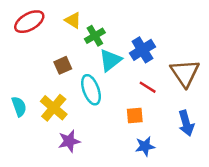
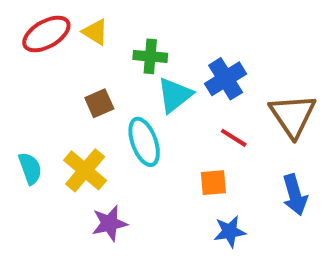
yellow triangle: (73, 20) -> (95, 32), moved
green cross: (95, 36) -> (150, 56), turned 36

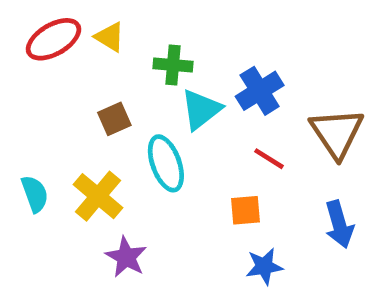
purple star: (110, 223) -> (126, 257), turned -30

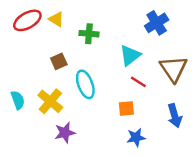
blue cross: (260, 91) -> (157, 23), moved
cyan triangle: (201, 110) -> (130, 55), moved
purple star: (126, 257) -> (65, 133), turned 30

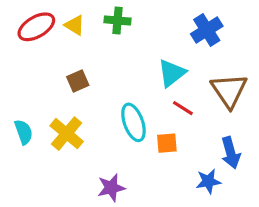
green cross: (89, 34) -> (118, 20), moved
cyan ellipse: (85, 84) -> (133, 122), moved
purple star: (65, 133) -> (111, 188), moved
blue star: (136, 137) -> (208, 181), moved

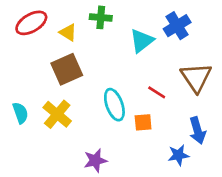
yellow triangle: (75, 25) -> (68, 32), moved
cyan triangle: (172, 73) -> (142, 41), moved
brown square: (78, 81) -> (67, 69), size x1.6

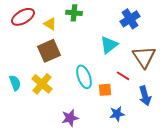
cyan triangle: (142, 41) -> (109, 45), moved
red line: (157, 92) -> (123, 76), moved
blue star: (178, 155) -> (117, 114), moved

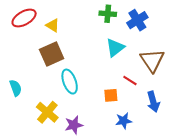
green cross: (74, 13) -> (108, 14), moved
cyan ellipse: (84, 77) -> (70, 82), moved
yellow cross: (42, 84) -> (47, 112), moved

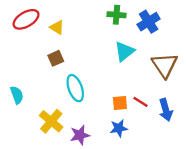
brown square: (52, 54) -> (56, 58), size x0.6
red line: (130, 81) -> (141, 102), moved
blue star: (124, 121) -> (119, 128), moved

